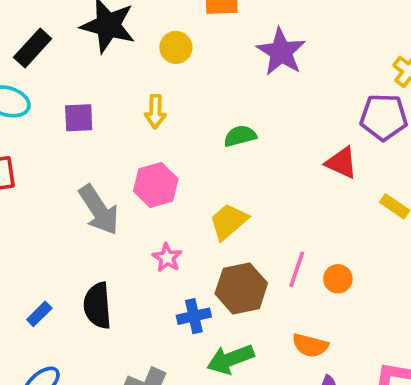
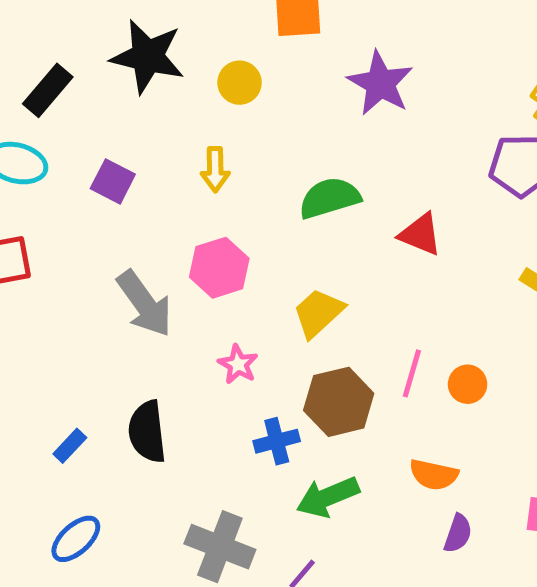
purple square: (79, 118) -> (113, 181), turned 32
green semicircle: (240, 136) -> (330, 198), size x1.4
red triangle: (341, 163) -> (420, 234), moved

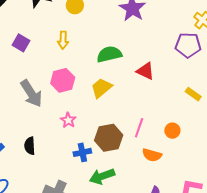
yellow trapezoid: (318, 313) -> (101, 88), moved
orange circle: (468, 384) -> (172, 131), moved
black semicircle: (147, 432) -> (30, 146), size x0.7
orange semicircle: (434, 475) -> (152, 155), moved

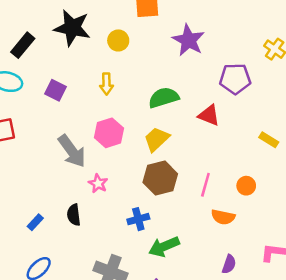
purple pentagon: (188, 45) -> (235, 79), moved
pink star: (68, 120) -> (98, 183), moved
brown hexagon: (109, 138) -> (160, 178), moved

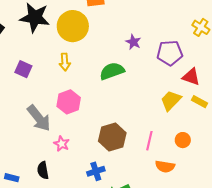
yellow circle: (118, 40) -> (73, 26), size x1.8
purple star: (188, 40) -> (133, 42), moved, size x0.6
red triangle: (209, 115) -> (191, 77), moved
yellow trapezoid: (157, 139) -> (171, 100), moved
blue rectangle: (35, 222) -> (12, 178), turned 64

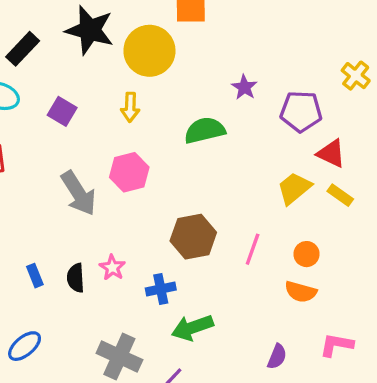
pink star: (62, 144) -> (112, 268), moved
orange semicircle: (165, 166) -> (301, 292), moved
blue rectangle: (12, 178) -> (35, 276), moved, turned 48

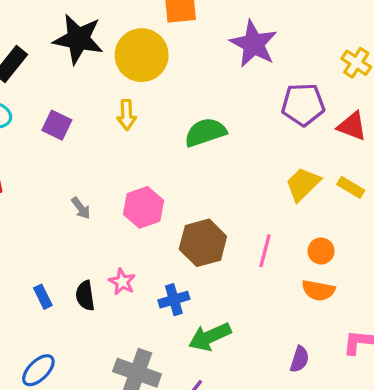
purple star: (244, 87) -> (254, 44), moved, size x1.8
red triangle: (331, 153) -> (352, 126), moved
pink hexagon: (129, 172) -> (143, 207), moved
gray arrow: (79, 193) -> (81, 208), size x0.5

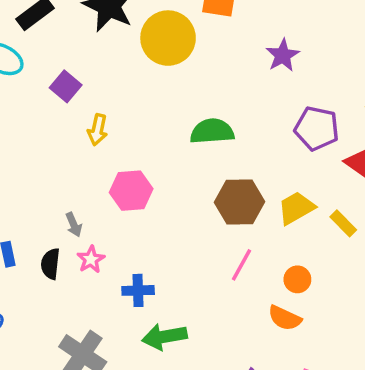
purple star: (254, 44) -> (283, 55), size x0.7
yellow arrow: (127, 115) -> (98, 130), moved
gray arrow: (81, 208) -> (74, 225), moved
brown hexagon: (203, 243) -> (239, 202), moved

